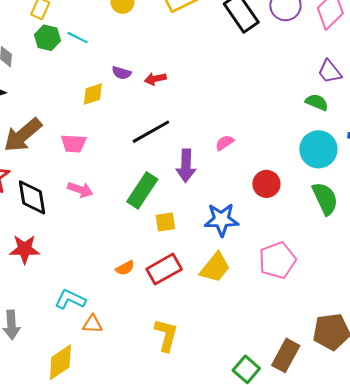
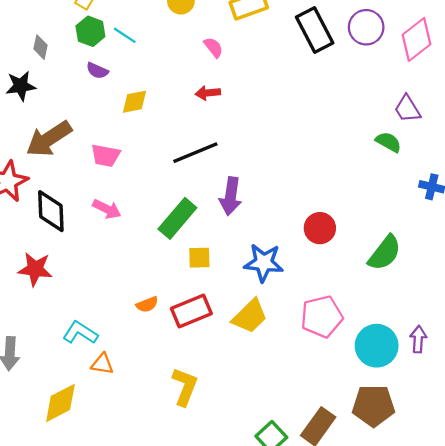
purple semicircle: (122, 73) -> (97, 71), moved
pink semicircle: (225, 143) -> (213, 47), moved, turned 78
cyan circle: (318, 149) -> (377, 346), moved
green semicircle: (325, 199) -> (385, 253), turned 56

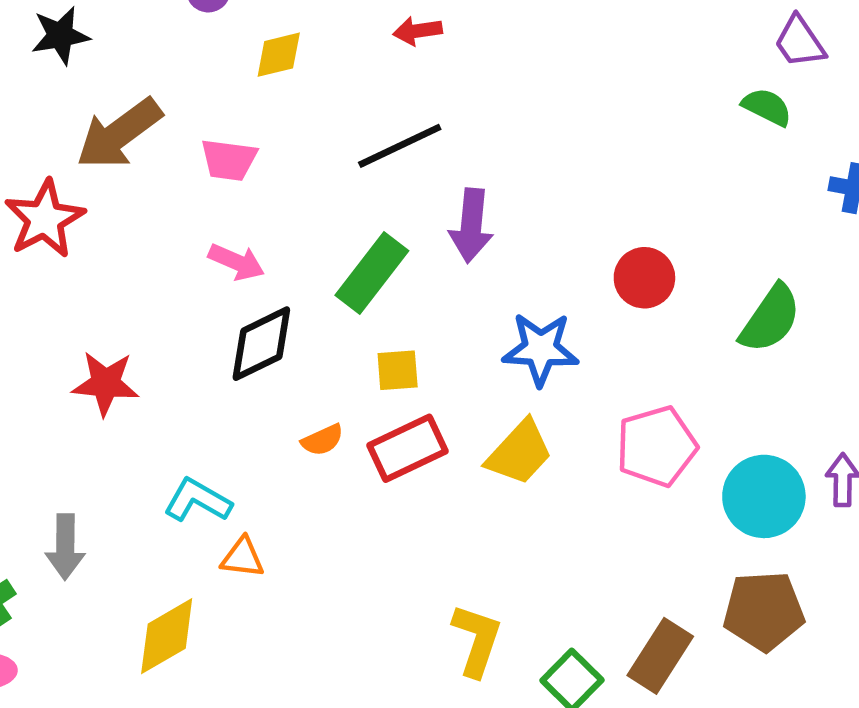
black diamond: (51, 211) -> (261, 344), moved, turned 69
yellow square: (199, 258) -> (398, 370), moved
yellow L-shape: (185, 387) -> (477, 640), moved

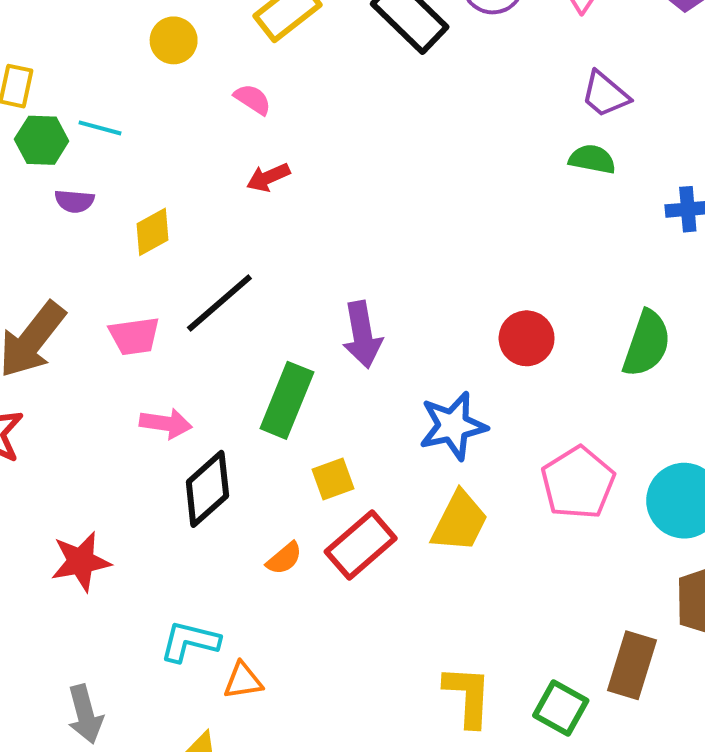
black line: (400, 146) -> (219, 303), moved

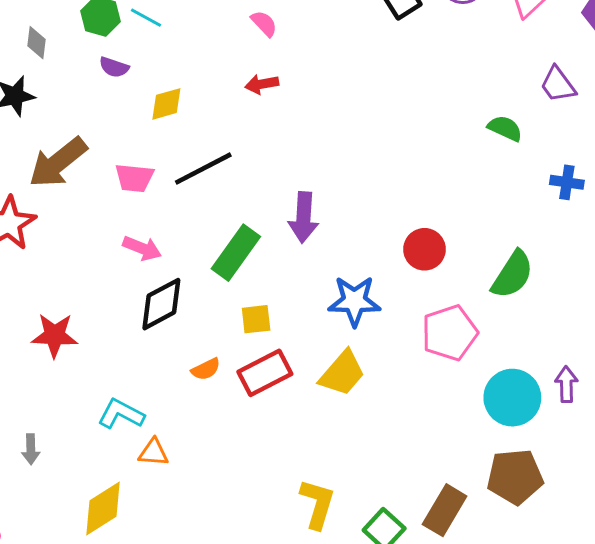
purple trapezoid: (605, 94) -> (558, 85), moved
pink pentagon: (578, 483) -> (450, 333), moved
gray arrow: (85, 714) -> (31, 449), size x0.7

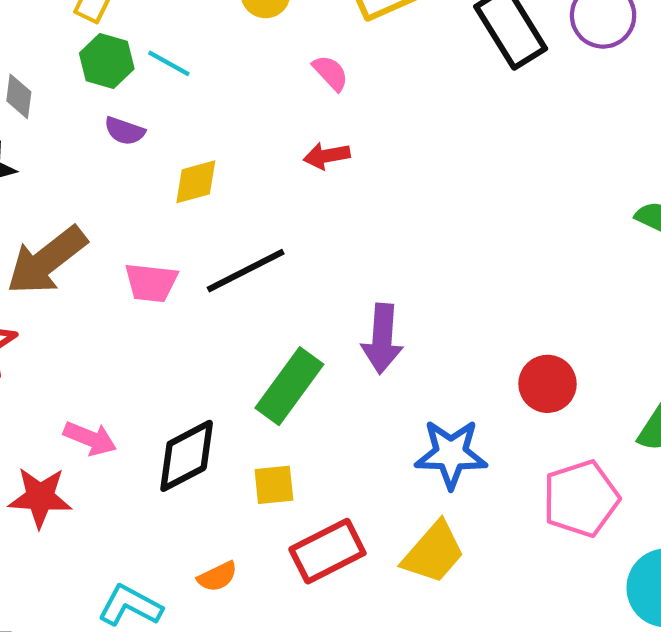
pink arrow: (142, 248) -> (90, 438), moved
yellow square: (256, 319) -> (274, 485), moved
orange semicircle: (206, 369) -> (217, 577), moved

